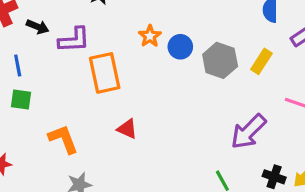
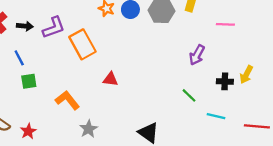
purple arrow: (248, 132) -> (197, 55), size x0.7

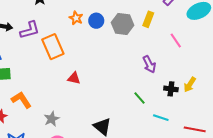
pink line: (225, 24) -> (176, 40), turned 49
purple arrow: (197, 55) -> (149, 64), turned -60
orange L-shape: (67, 100) -> (21, 100), moved

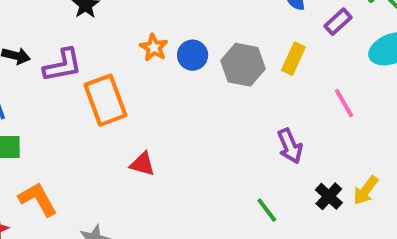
black cross: (171, 89) -> (329, 196), turned 32

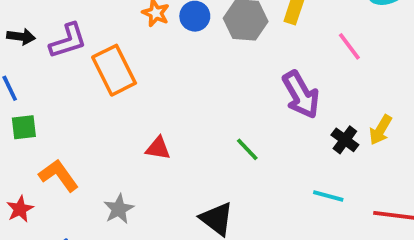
purple arrow: (290, 146) -> (301, 95), size x1.4
red triangle: (142, 164) -> (158, 148), moved
green line: (267, 210) -> (247, 149), moved

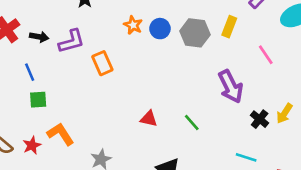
orange rectangle: (114, 70) -> (102, 63), size x0.7
red triangle: (158, 148) -> (149, 119), moved
red star: (20, 209) -> (32, 145), moved

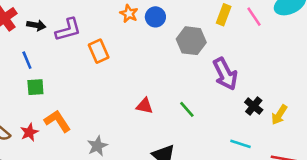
gray hexagon: (195, 33) -> (191, 41), moved
pink line: (266, 55) -> (254, 17), moved
yellow arrow: (284, 113) -> (279, 115), moved

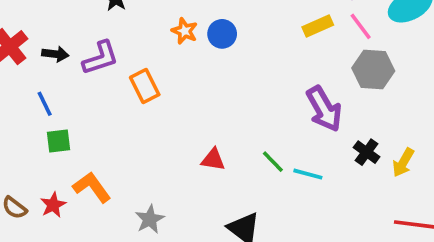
yellow rectangle: (224, 15) -> (318, 26), turned 48
gray hexagon: (191, 41) -> (373, 69), moved
cyan line: (241, 144) -> (308, 174), moved

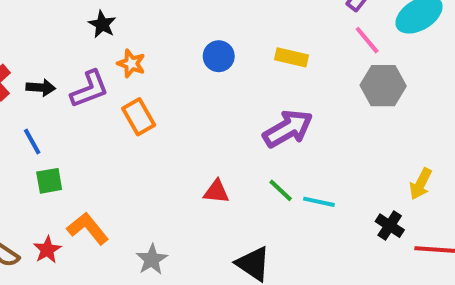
yellow rectangle: (318, 26) -> (291, 57), moved, turned 40
orange star: (185, 31) -> (131, 64), moved
purple arrow: (324, 109) -> (288, 129), moved, turned -87
black cross: (367, 152) -> (390, 226), moved

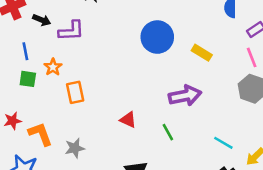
blue circle: (219, 56) -> (157, 37), size x1.6
orange star: (131, 64) -> (53, 67), moved
orange rectangle: (139, 117) -> (75, 92), moved
cyan line: (319, 202) -> (223, 143), moved
orange L-shape: (88, 228) -> (40, 134), moved

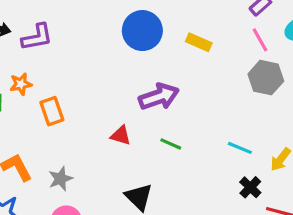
orange star: (53, 67) -> (21, 84), turned 30
purple arrow: (185, 96) -> (159, 97), moved
green line: (168, 132) -> (171, 144), turned -30

